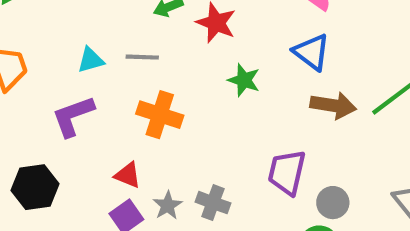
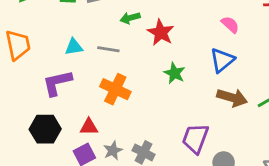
blue triangle: (312, 52) -> (222, 60), turned 36
red triangle: (128, 175) -> (89, 127), turned -30
black hexagon: (35, 187) -> (45, 129), moved

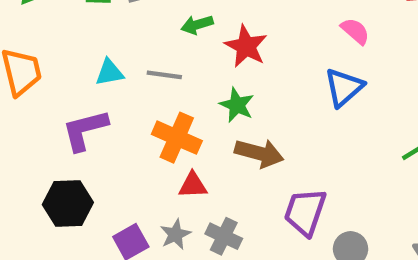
green star: (174, 73) -> (237, 105), moved
brown arrow: (232, 98) -> (259, 153), moved
red triangle: (89, 127) -> (193, 185), moved

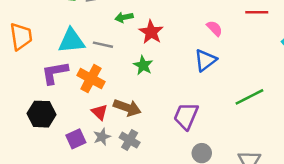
cyan triangle: (109, 73) -> (71, 41), size x1.6
orange cross: (177, 138) -> (91, 79), moved
brown arrow: (259, 153) -> (127, 108), moved
red triangle: (193, 185) -> (100, 112), moved, turned 42
purple trapezoid: (305, 212) -> (186, 116), moved

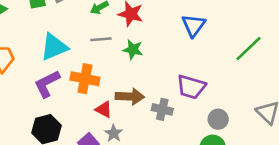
gray line: (103, 45) -> (101, 39), moved
purple trapezoid: (186, 116) -> (191, 87), turned -80
gray cross: (130, 140) -> (162, 109), moved

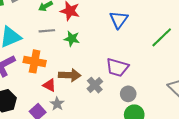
gray cross: (162, 109) -> (95, 85), turned 35
gray circle: (218, 119) -> (128, 94), moved

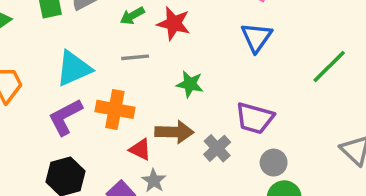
green star: (72, 39) -> (190, 84), moved

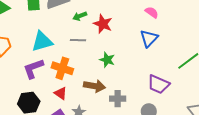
purple trapezoid: (255, 118) -> (158, 84), moved
gray cross: (217, 148) -> (118, 99), turned 35
red triangle: (140, 149) -> (61, 93), moved

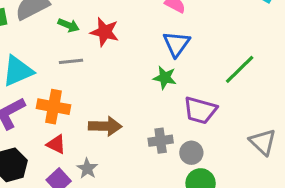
green arrow: (80, 16) -> (69, 25), turned -128
green star: (107, 60) -> (165, 78), moved
gray cross: (118, 99) -> (161, 141), moved

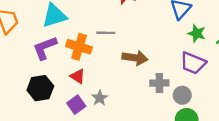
gray line: (71, 61) -> (106, 33), moved
green star: (165, 78) -> (197, 33), moved
brown arrow: (105, 126) -> (135, 58), moved

